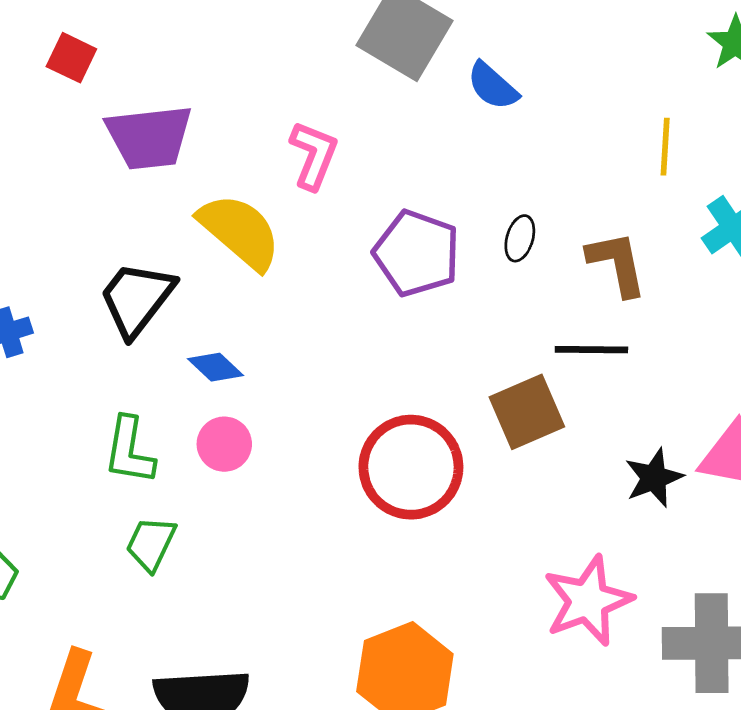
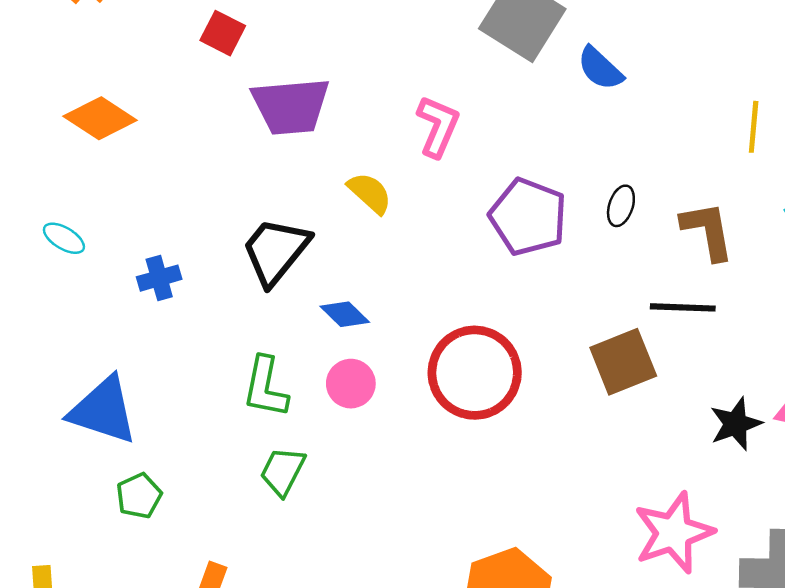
yellow semicircle: (240, 231) -> (370, 193), size x0.6
red circle: (411, 467) -> (475, 373), moved

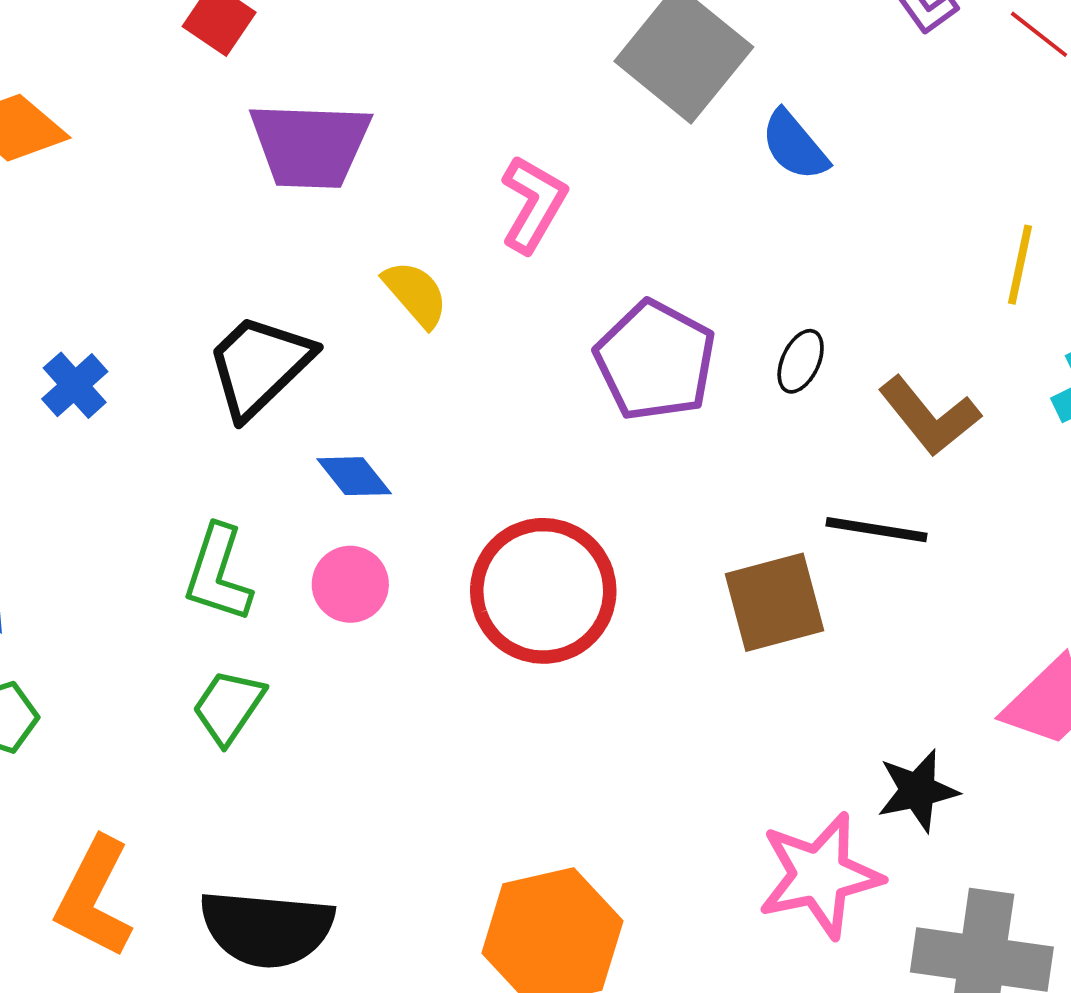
brown L-shape: (708, 231) -> (929, 416), turned 144
blue cross: (159, 278) -> (75, 385), turned -33
black star: (736, 424) -> (918, 791), moved

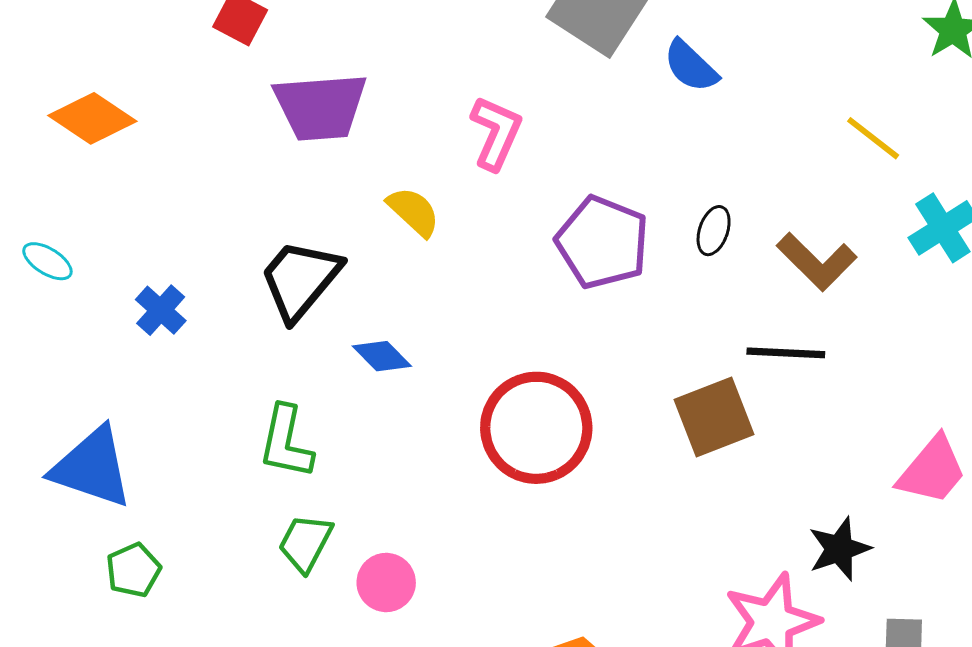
yellow line: (1020, 265) -> (873, 138), turned -58
pink circle: (350, 584) -> (386, 582), moved

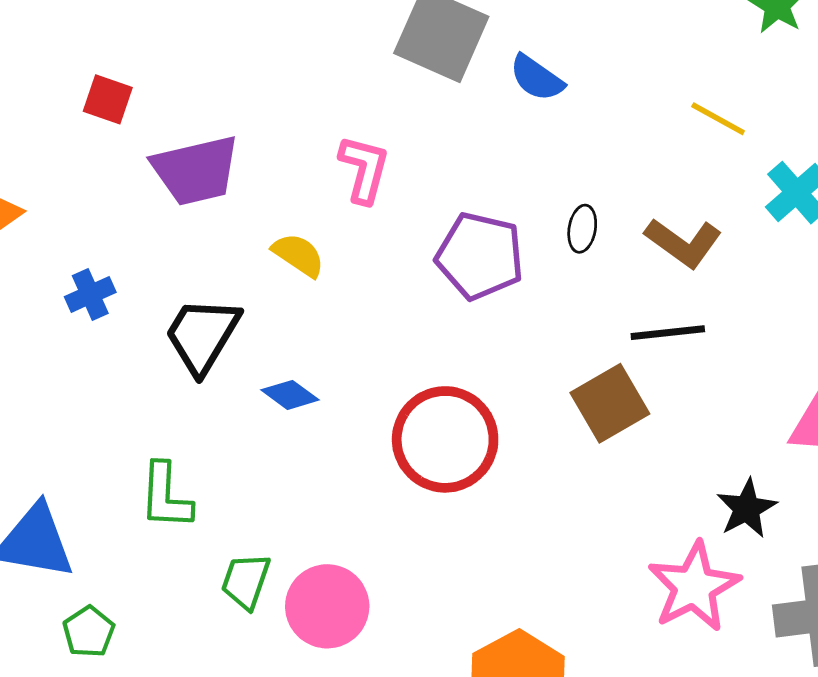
blue cross: (161, 310) -> (90, 294), moved, turned 33
green L-shape: (286, 442) -> (166, 496), moved
pink circle: (386, 582) -> (327, 606), size x1.5

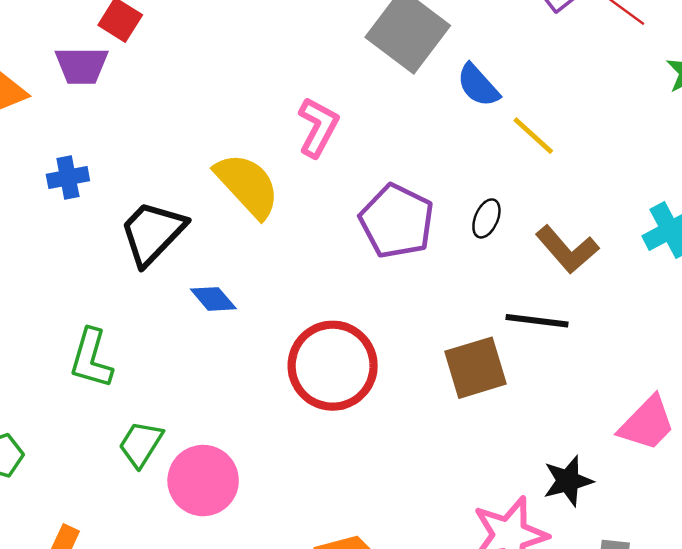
yellow line: (718, 119) -> (533, 136), moved
purple trapezoid: (196, 170) -> (82, 65), moved, size x0.7
yellow semicircle: (298, 255) -> (247, 185), size x1.6

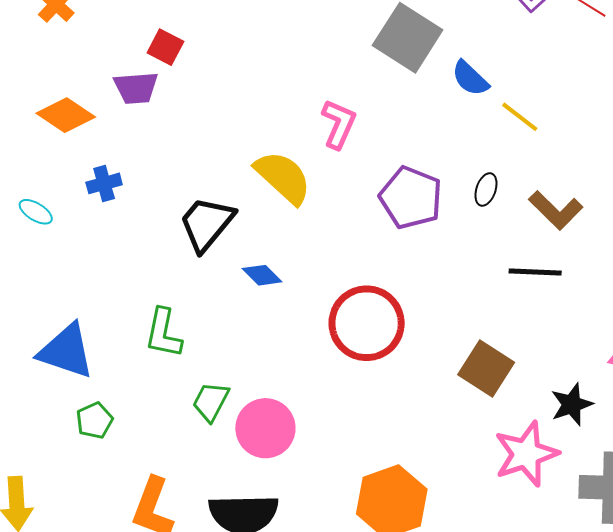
blue cross: (68, 178) -> (104, 183), moved
brown square: (475, 368) -> (486, 369), moved, turned -36

